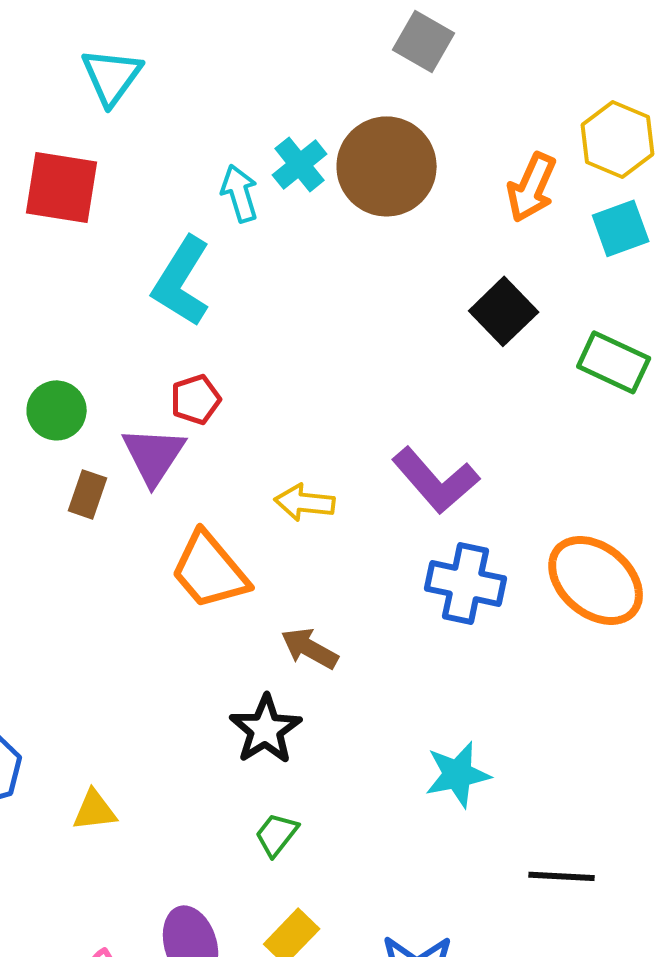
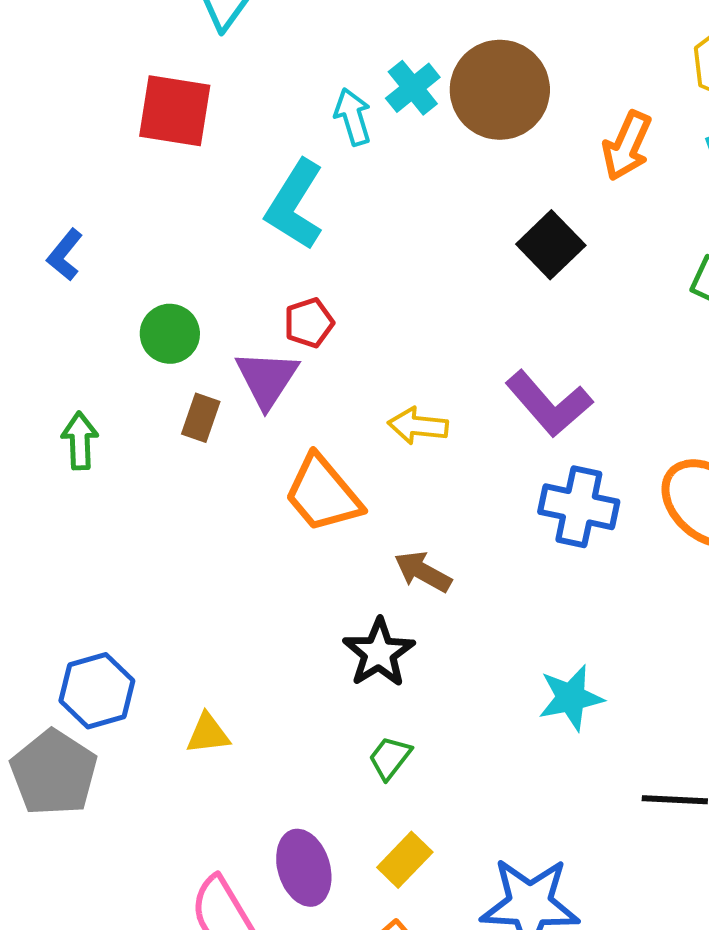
orange arrow: (532, 187) -> (627, 146), moved
black square: (504, 311) -> (551, 245), moved

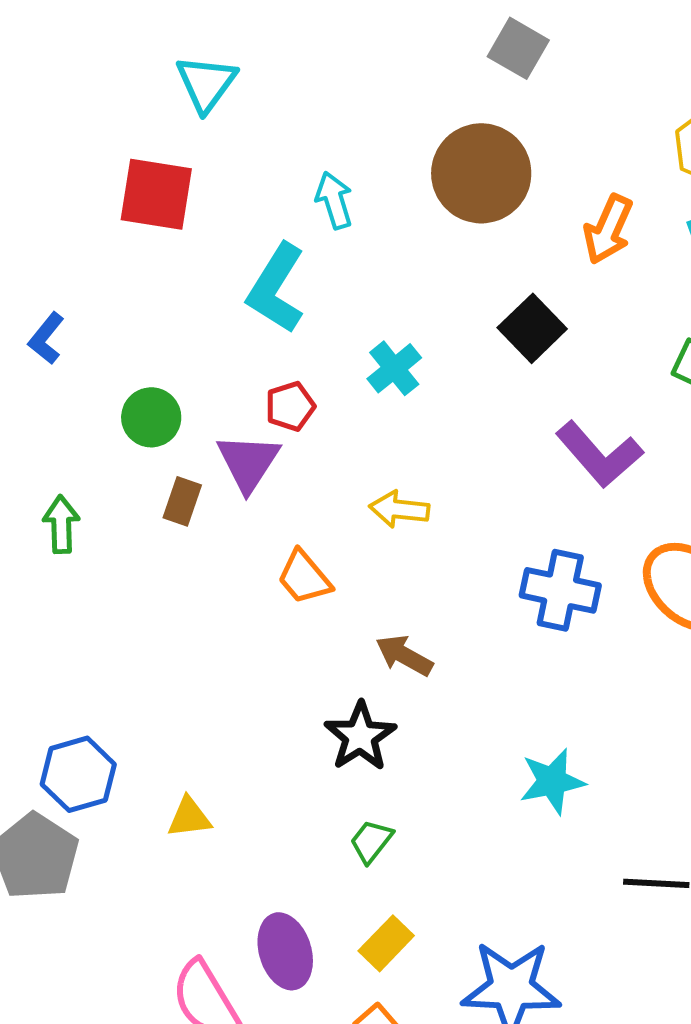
cyan cross: (413, 88) -> (394, 368), moved
purple L-shape: (549, 404) -> (599, 454), moved
orange trapezoid: (323, 494) -> (304, 577), size x0.7

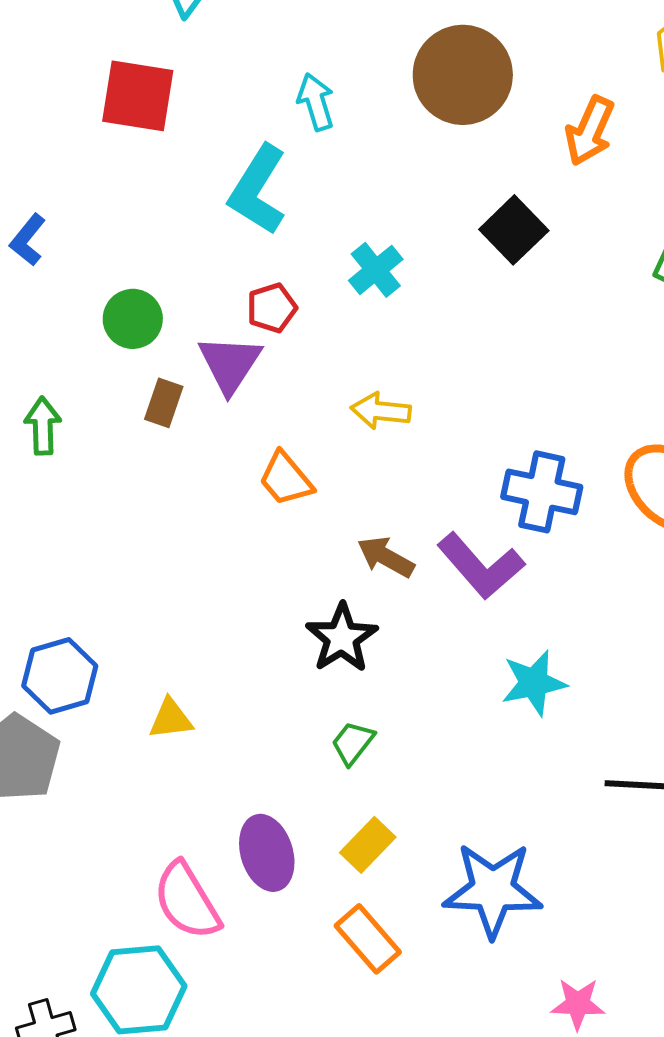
purple L-shape: (599, 454) -> (481, 566), moved

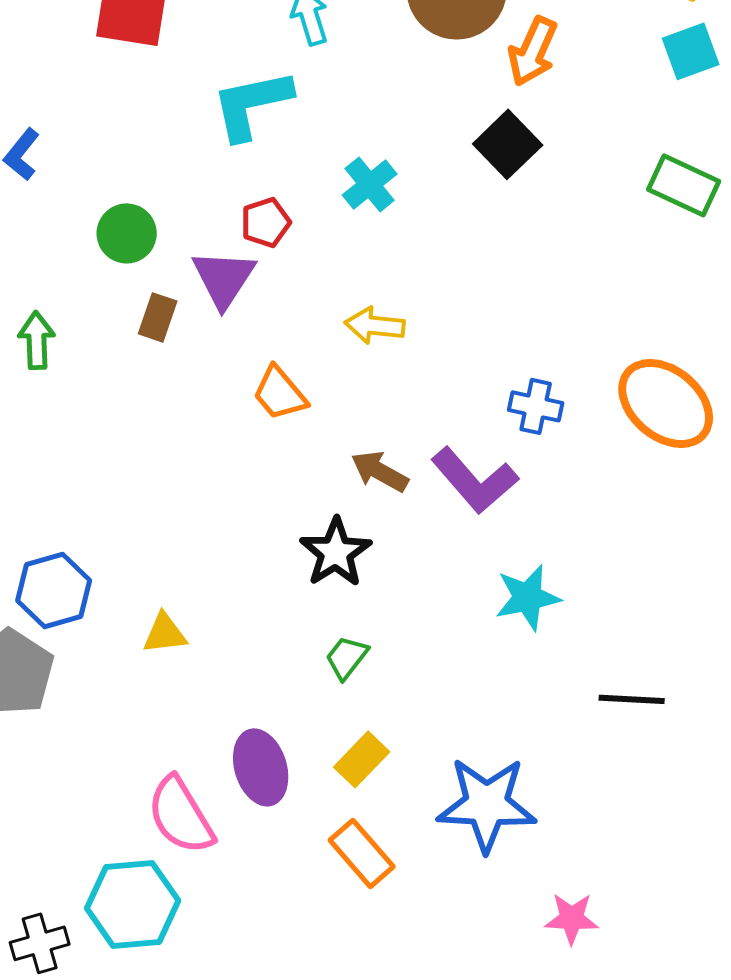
orange arrow: (590, 131) -> (533, 51), moved
cyan L-shape: (258, 190) -> (252, 104), turned 46
blue cross: (542, 492) -> (536, 406), size x0.7

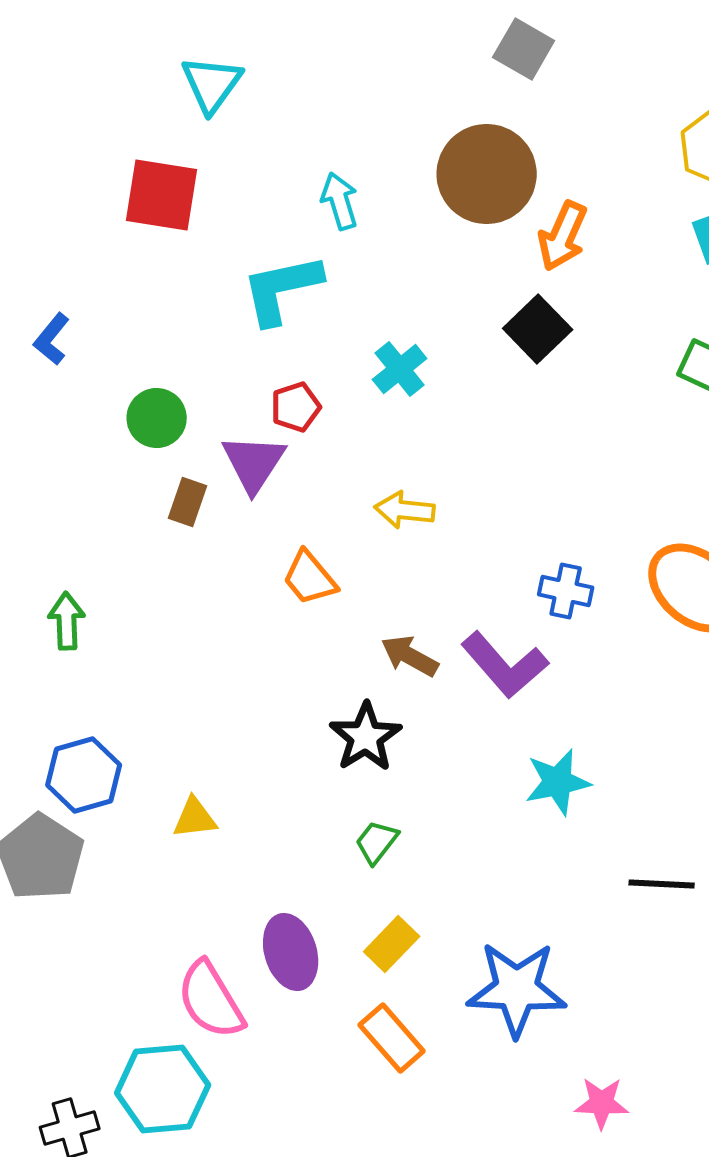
green arrow: (37, 340) -> (67, 621), moved

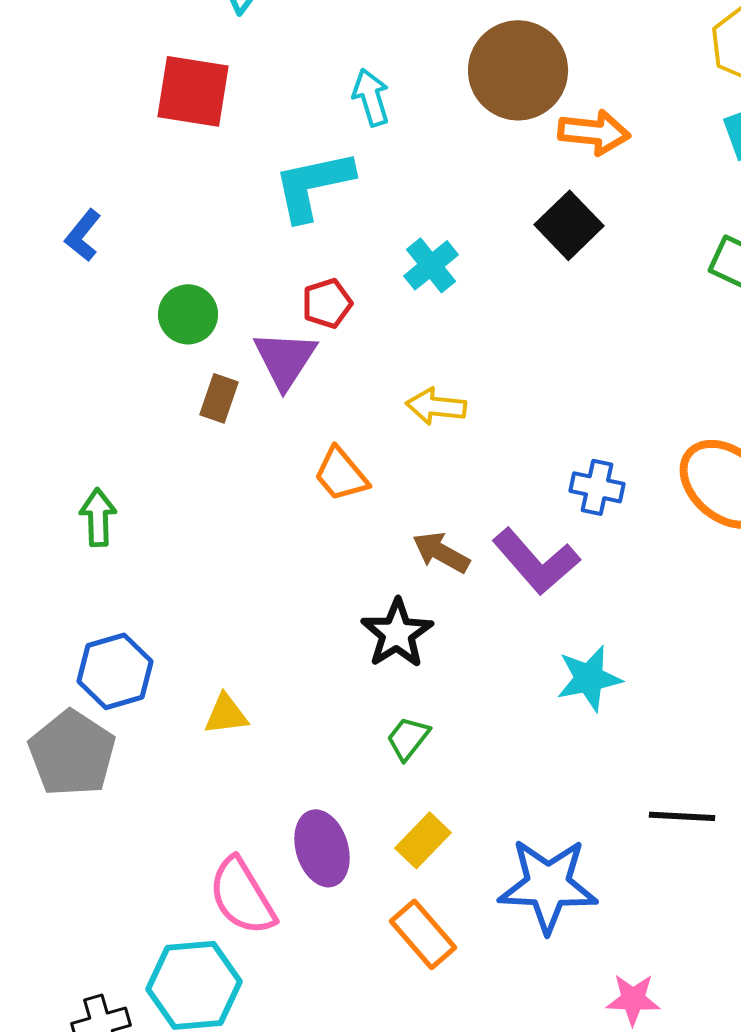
orange arrow: (563, 236) -> (594, 132), turned -108
black line: (662, 884) -> (682, 816), moved

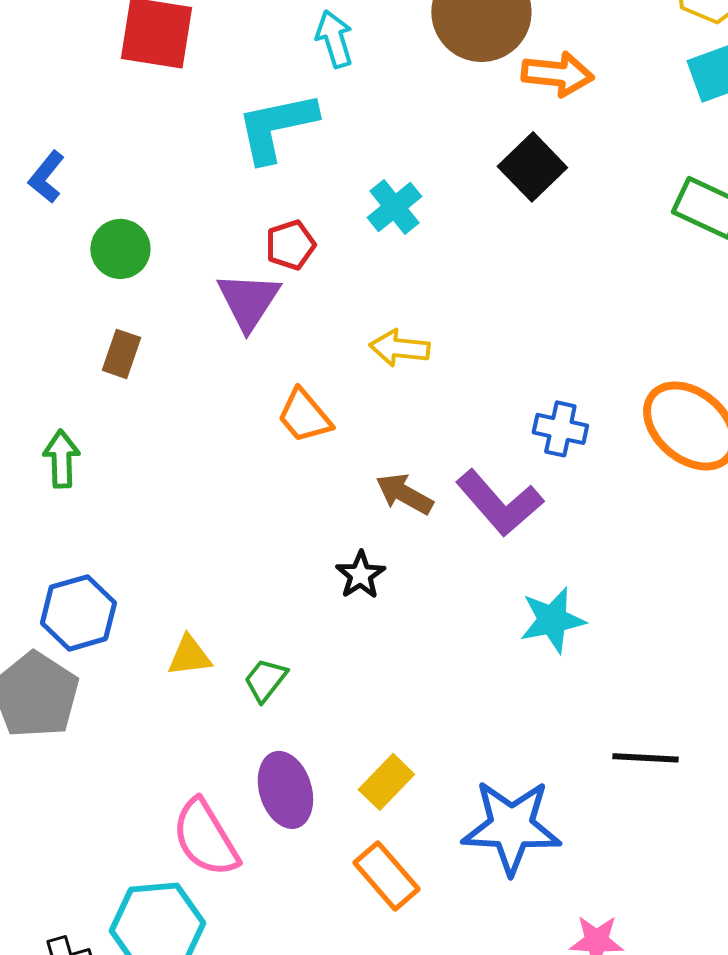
green circle: (188, 314) -> (120, 249), moved
brown rectangle: (219, 398) -> (121, 354), moved
black star: (397, 633) -> (360, 575), size x0.7
green trapezoid: (408, 738) -> (265, 680), moved

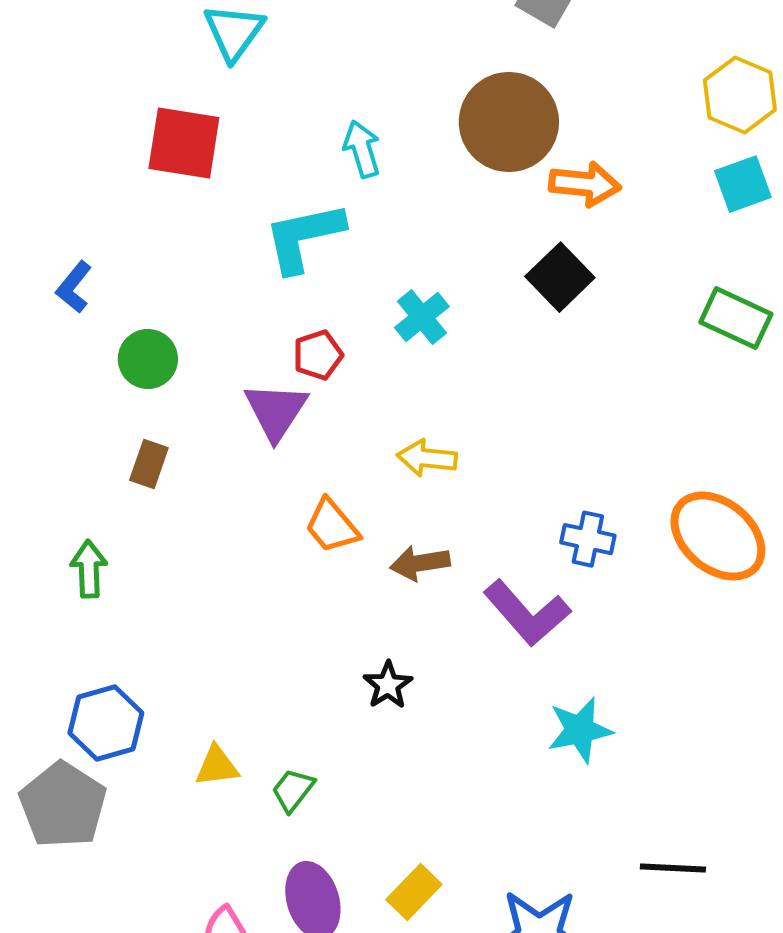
brown arrow: (404, 494) -> (420, 563), moved, turned -38

